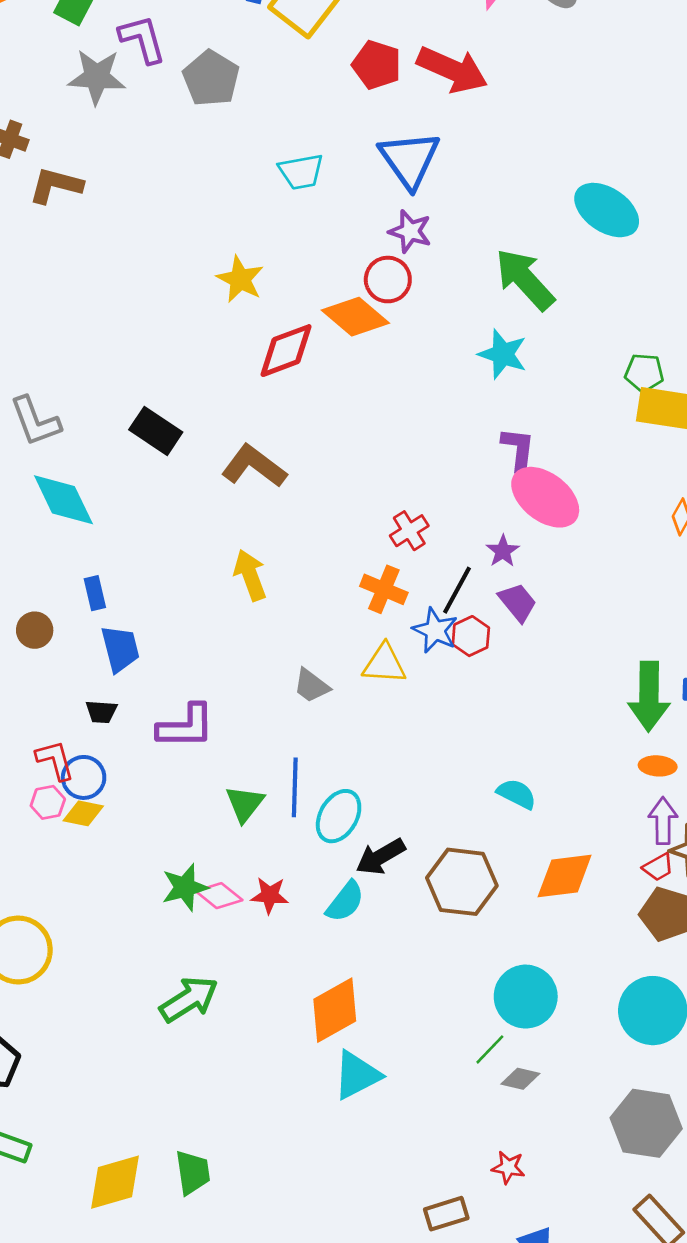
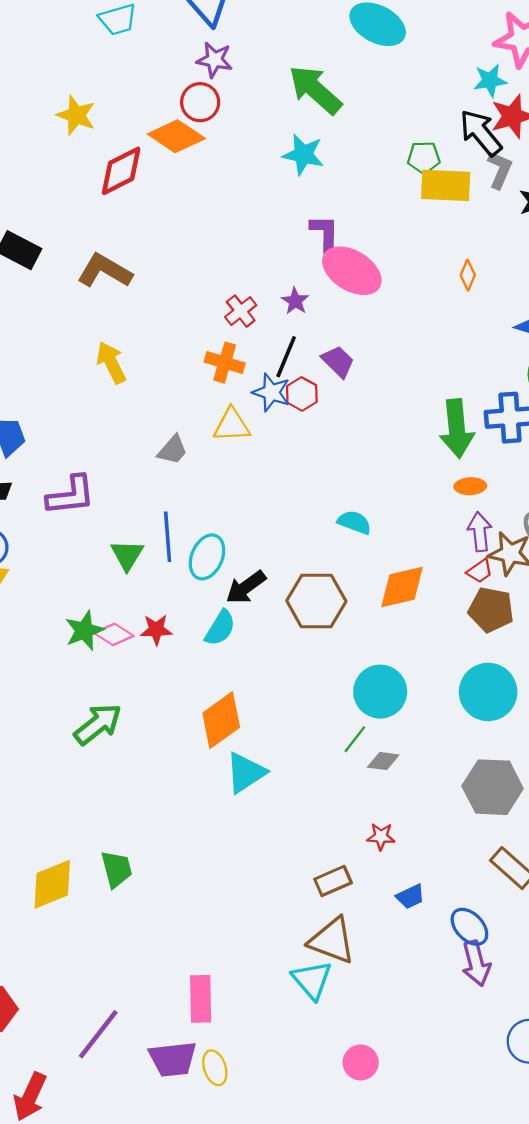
purple star: (503, 551) -> (295, 301), moved
gray trapezoid: (311, 686) -> (173, 450), turned -80

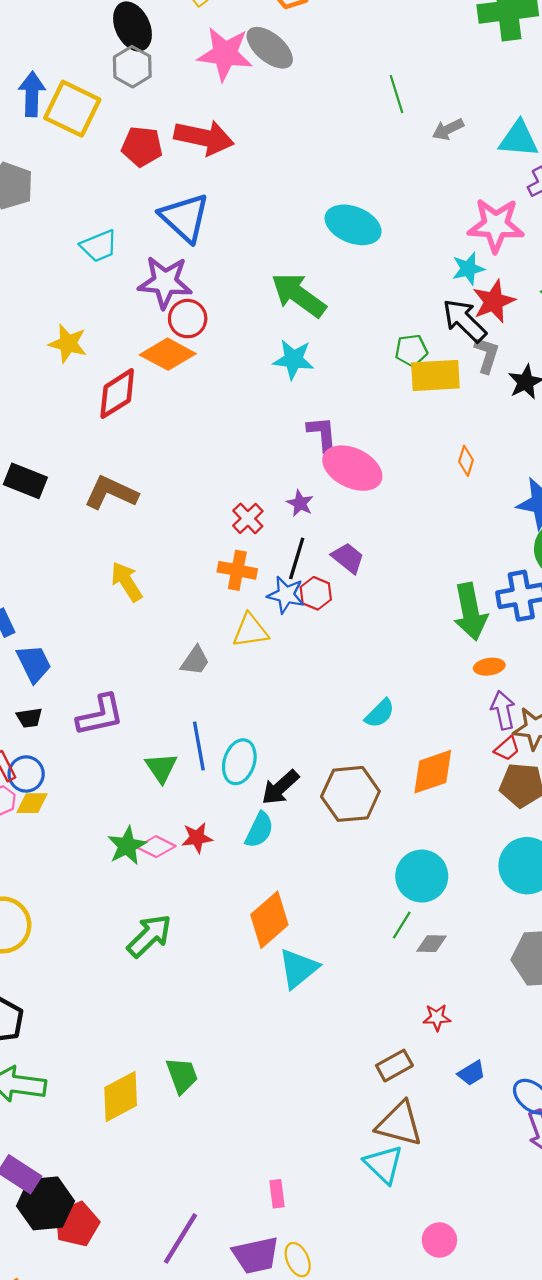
purple star: (215, 60) -> (165, 282), moved, size x1.5
cyan semicircle: (354, 522) -> (380, 713), turned 120
pink rectangle: (201, 999) -> (277, 1194), size x0.6

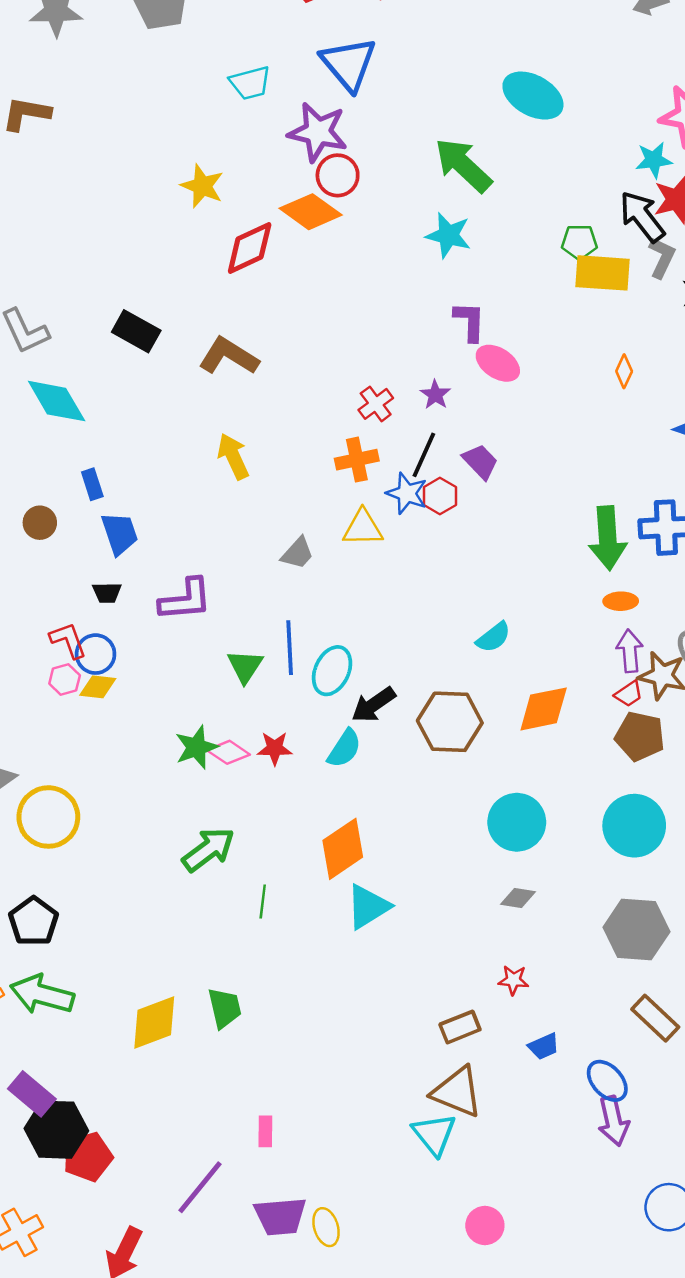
pink ellipse: (352, 468) -> (498, 363), size x0.7
orange cross: (237, 570) -> (357, 460), turned -30
green line: (402, 925) -> (263, 902), moved, turned -32
pink rectangle: (277, 1194) -> (265, 1131), moved

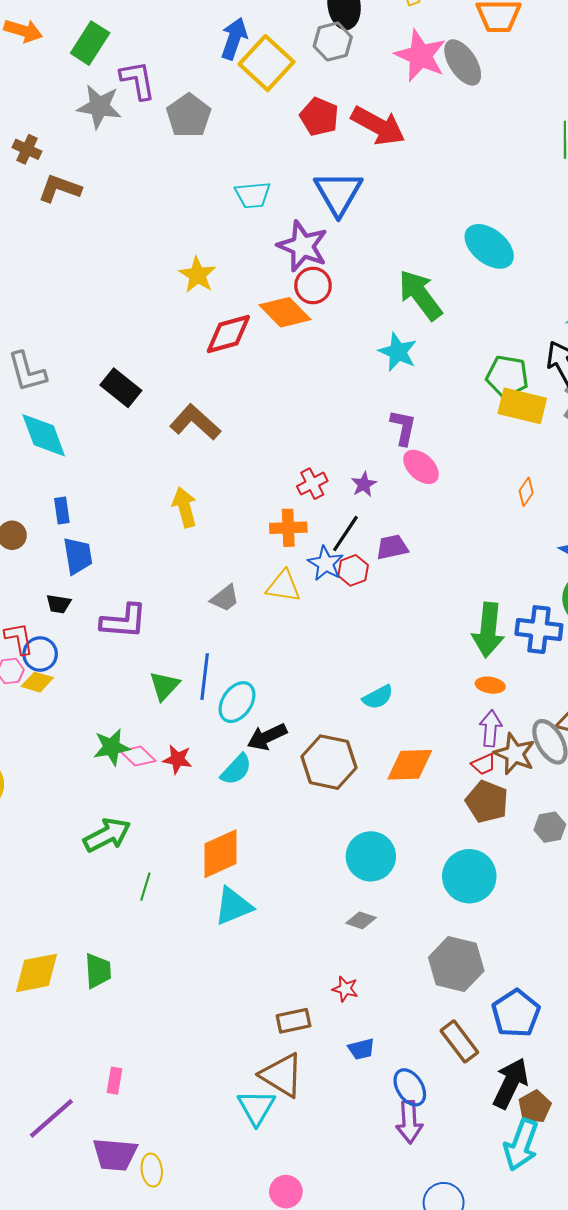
green pentagon: (579, 242) -> (507, 376), size x1.4
purple trapezoid: (480, 462) -> (392, 547), turned -68

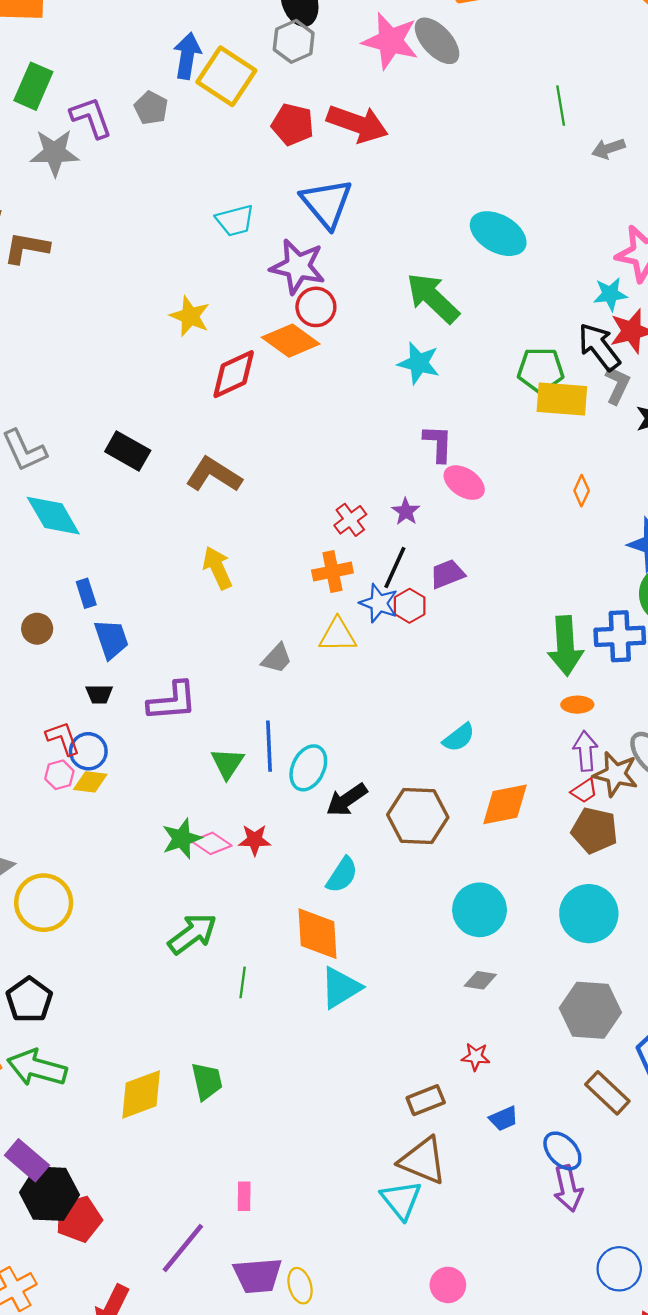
gray pentagon: (189, 116) -> (151, 108), moved, size x0.7
cyan semicircle: (236, 769) -> (342, 875), moved
orange diamond: (220, 854) -> (318, 934), turned -60

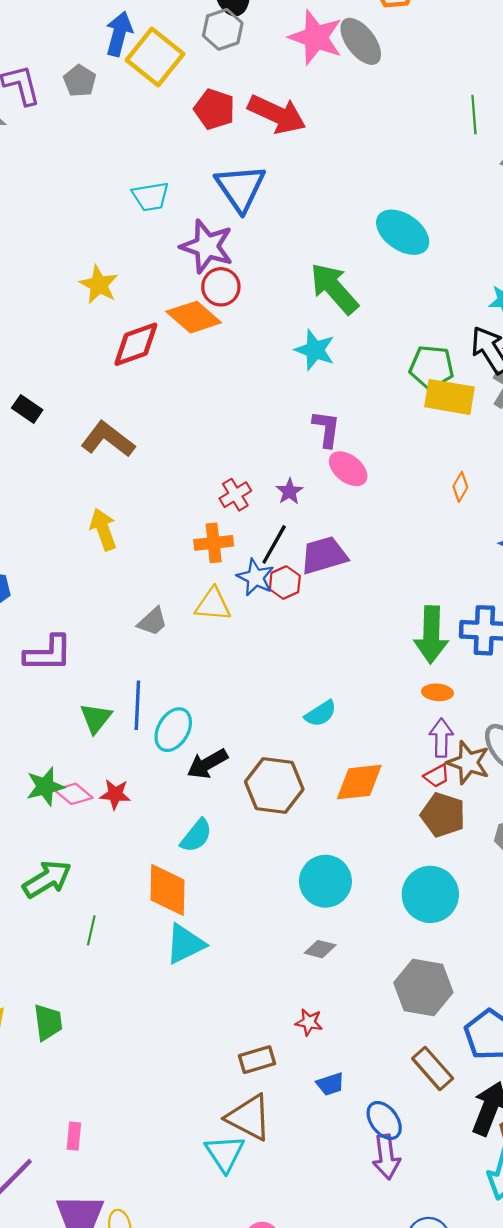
black rectangle: (128, 451) -> (27, 409), size x0.7
purple trapezoid: (447, 574) -> (324, 555), size x1.4

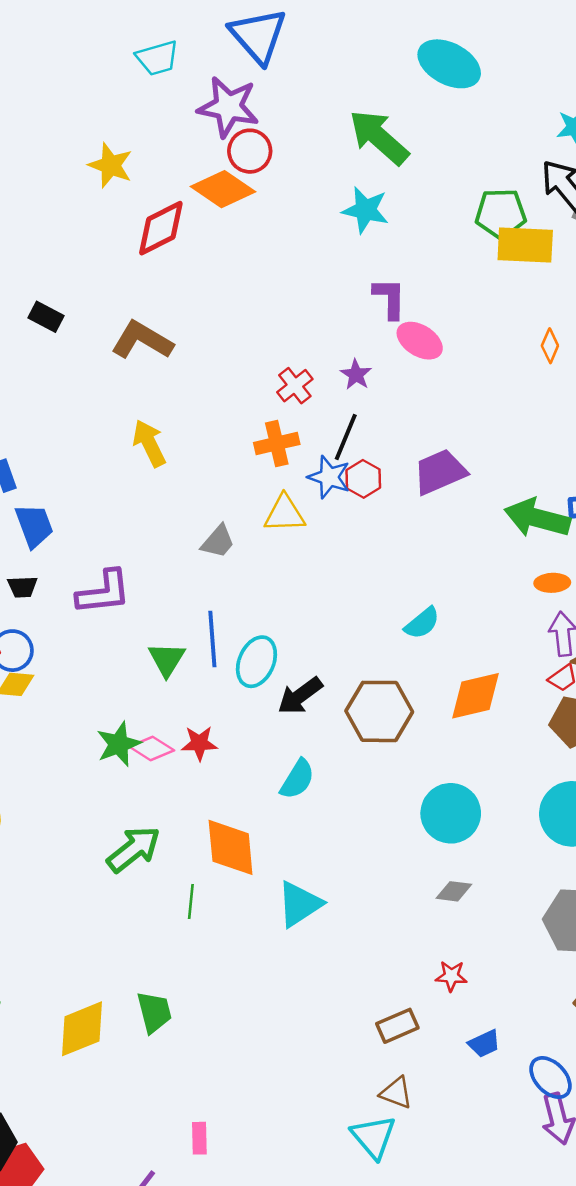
purple trapezoid: (324, 555) -> (440, 472), moved
green arrow: (431, 635) -> (537, 518), turned 110
orange diamond: (168, 890) -> (231, 847), moved
brown triangle: (249, 1117) -> (396, 1093), size x0.6

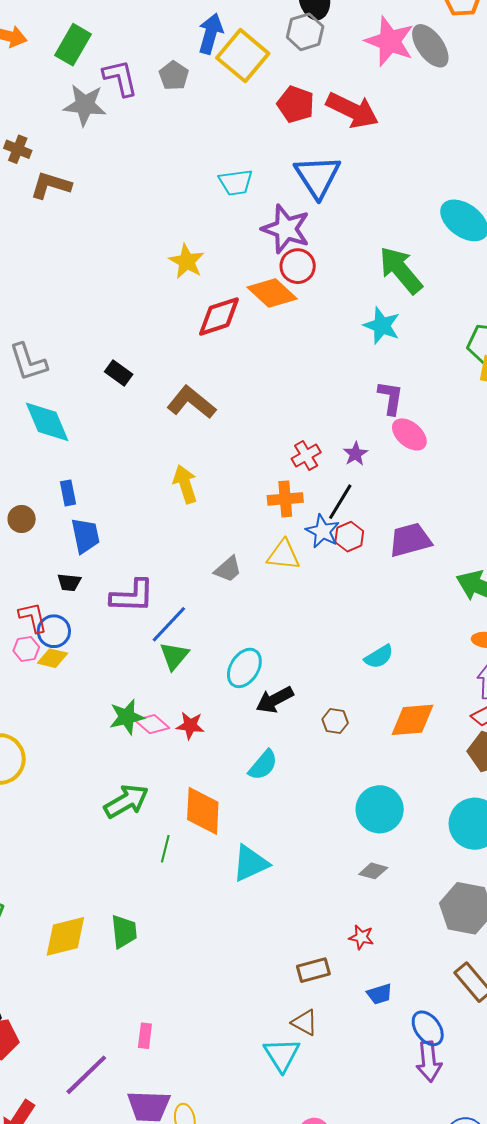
blue line: (212, 639) -> (169, 624), moved, turned 39
brown hexagon: (379, 711) -> (335, 721), size x0.5

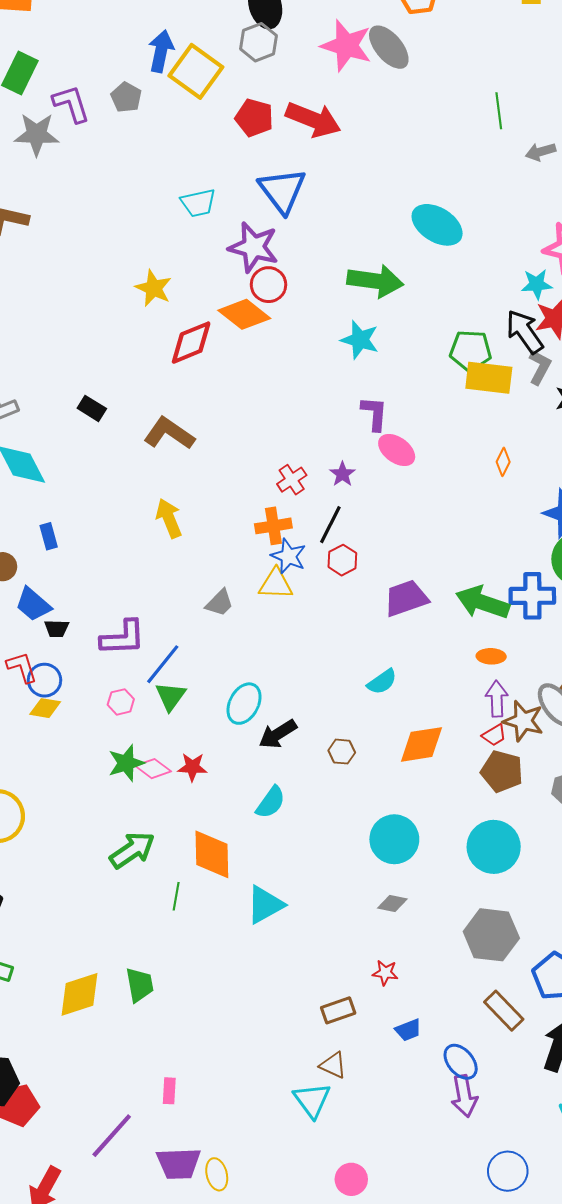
green arrow: (401, 270) -> (375, 281), turned 142
blue star: (323, 531) -> (289, 556), moved
blue trapezoid: (85, 536) -> (33, 604), moved, turned 147
purple trapezoid: (410, 540) -> (406, 598), moved
pink hexagon: (26, 649) -> (121, 702), moved

